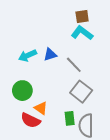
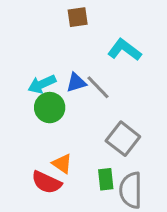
brown square: (82, 16) -> (78, 17), moved
gray line: (74, 65) -> (98, 87), moved
green circle: (22, 91) -> (50, 108), moved

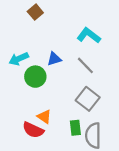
brown square: (78, 17) -> (35, 12), moved, turned -32
cyan arrow: (42, 84) -> (19, 59), moved
gray line: (98, 87) -> (85, 65), moved

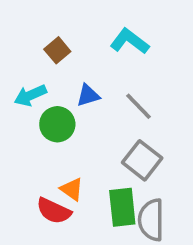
brown square: (35, 12) -> (57, 50), moved
cyan L-shape: (89, 35) -> (129, 41), moved
green rectangle: (75, 128) -> (122, 207), size x1.5

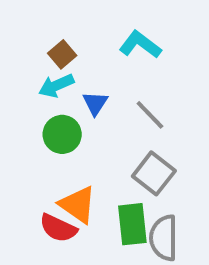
cyan arrow: (30, 95) -> (56, 86), moved
blue triangle: (88, 95) -> (95, 103), turned -40
orange triangle: (72, 189) -> (78, 205), size x1.5

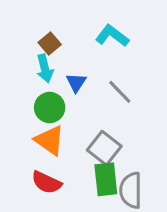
cyan arrow: (56, 86) -> (45, 68), turned -80
gray square: (154, 173) -> (104, 148), moved
orange triangle: (78, 205) -> (50, 140), moved

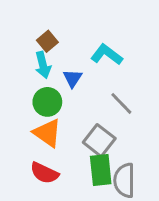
cyan L-shape: (112, 36) -> (107, 55), moved
gray line: (120, 92) -> (121, 103), moved

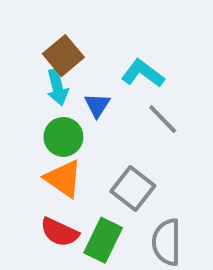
brown square: (47, 41) -> (63, 56), size x1.4
gray line: (121, 103) -> (163, 119), moved
green rectangle: (101, 170) -> (103, 240), moved, turned 32

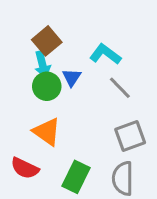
green circle: (63, 137) -> (47, 86), moved
gray square: (133, 189) -> (130, 136), moved, turned 32
red semicircle: (59, 232) -> (25, 168), moved

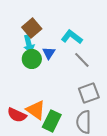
orange triangle: (47, 132) -> (36, 110), moved

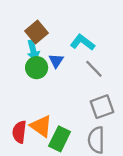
red semicircle: (17, 115) -> (19, 132), turned 72

